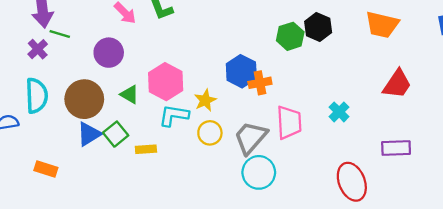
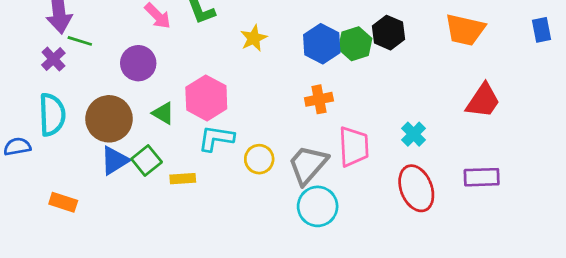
blue hexagon: (241, 71) -> (322, 44), moved
yellow star: (205, 100) -> (254, 38), moved
red ellipse: (352, 182) -> (416, 188), moved

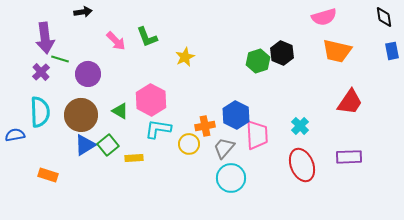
blue hexagon: (322, 44) -> (236, 115), moved
purple circle: (138, 63) -> (88, 74), moved
orange cross: (319, 99) -> (205, 126), moved
gray trapezoid: (308, 165) -> (224, 148), size x0.7

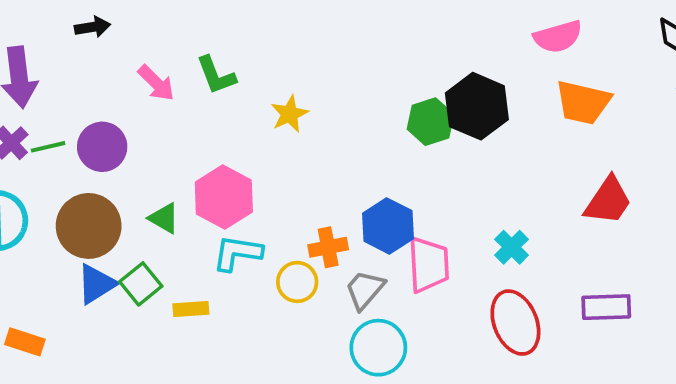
black hexagon: (282, 53) -> (477, 106), size x1.4
green line: (60, 59) -> (48, 147), moved, turned -30

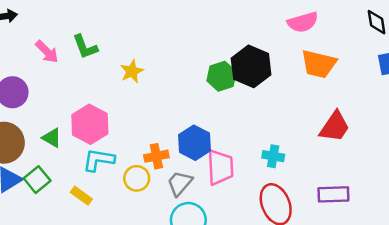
cyan cross: (512, 247) -> (273, 156), turned -35
yellow rectangle: (191, 309) -> (81, 196), moved, turned 40

